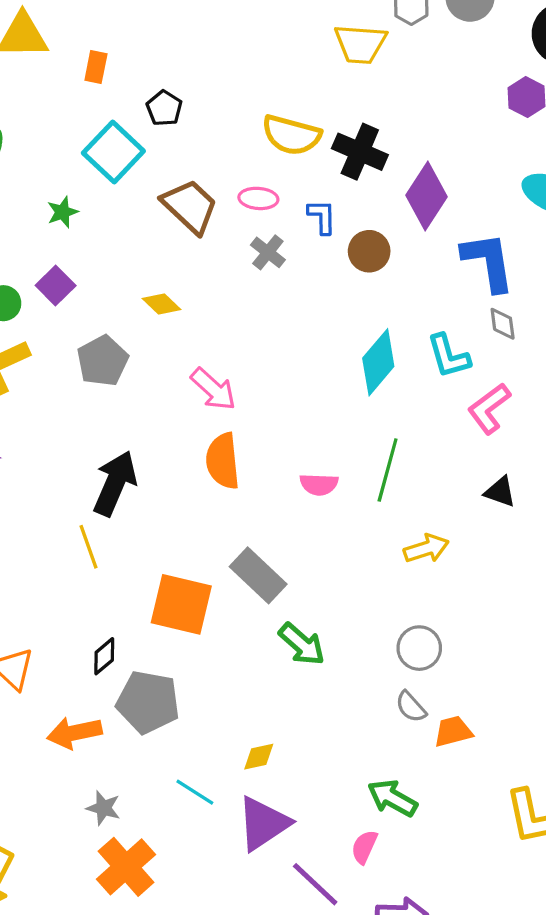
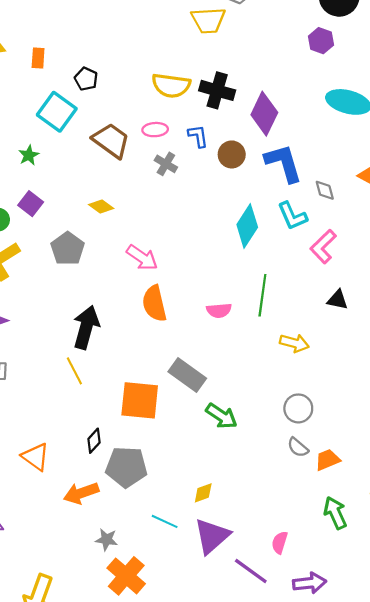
blue L-shape: (488, 262) -> (284, 163), moved
yellow arrow: (426, 549) -> (294, 343), turned 40
green arrow: (392, 798) -> (335, 513), moved, turned 44

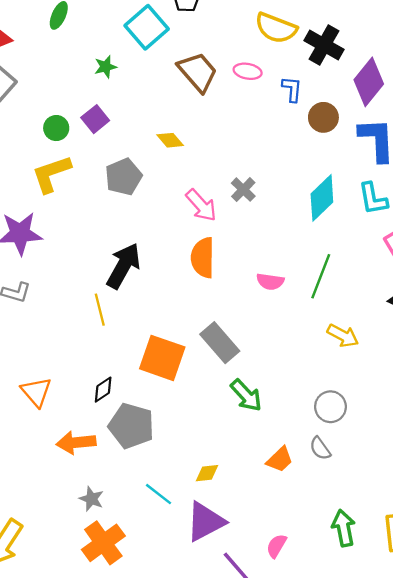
gray cross: (166, 164) -> (243, 190), moved
orange trapezoid: (327, 460) -> (280, 460), moved, turned 145

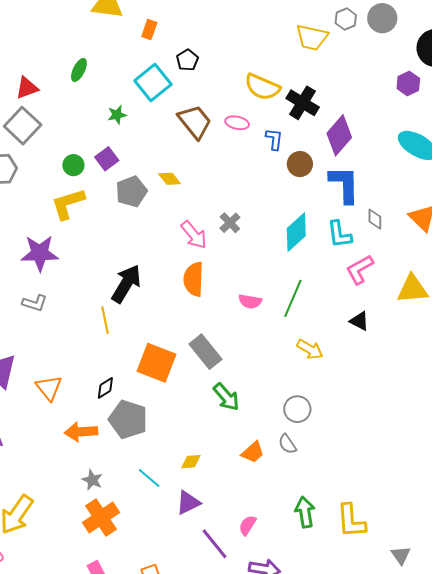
gray pentagon: (123, 177) -> (131, 192), moved
purple triangle: (205, 522) -> (188, 503), size x0.7

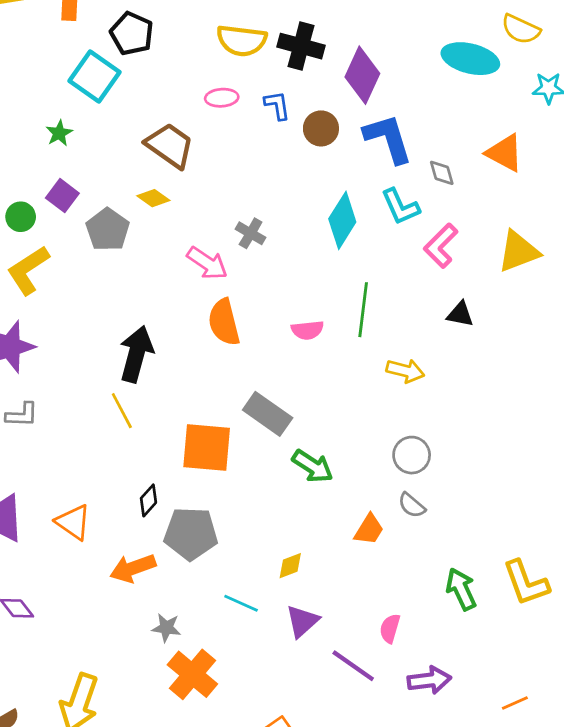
black pentagon: (187, 60) -> (132, 34), size x1.4
brown trapezoid: (195, 122) -> (170, 146), moved

